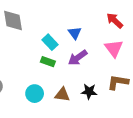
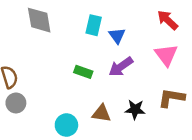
cyan rectangle: (50, 42) -> (94, 25), moved, turned 56
cyan circle: (35, 94) -> (66, 125), moved

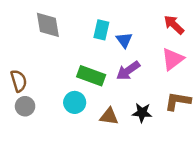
pink triangle: (166, 55) -> (173, 59), turned 30
green rectangle: (83, 72) -> (91, 76), size x1.5
cyan circle: (66, 125) -> (75, 102), moved

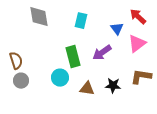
blue triangle: (124, 40) -> (117, 29), moved
green rectangle: (91, 76) -> (73, 57), turned 55

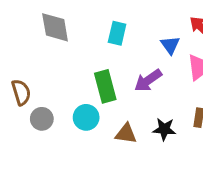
gray circle: (21, 81) -> (42, 119), moved

